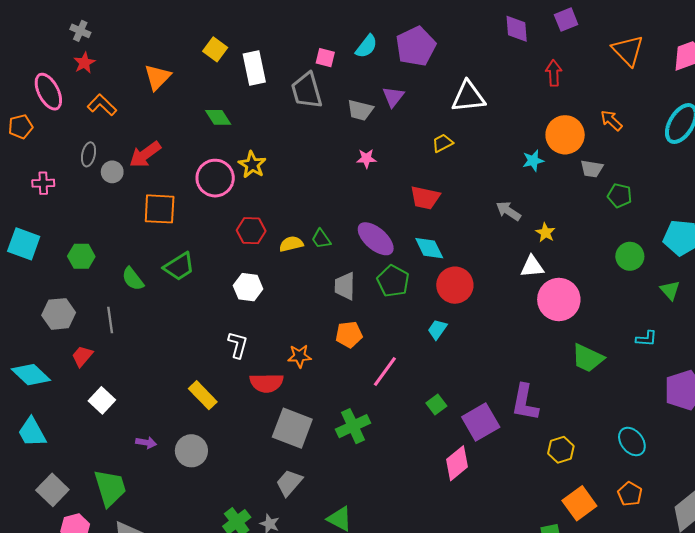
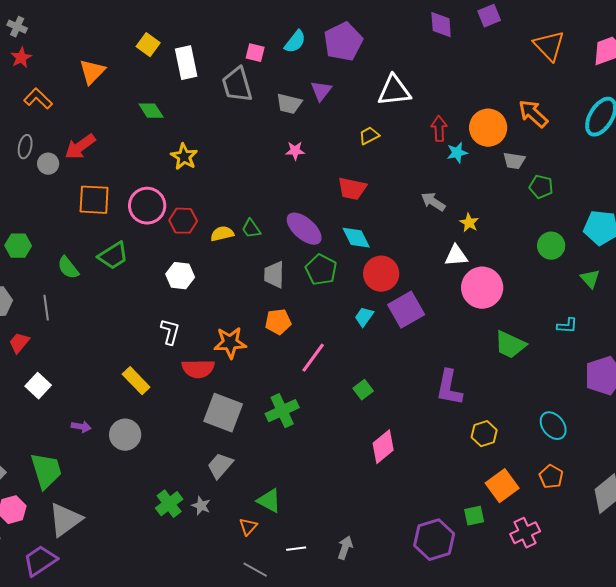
red arrow: (554, 73) -> (439, 129), moved
orange arrow: (611, 120) -> (533, 114), size x1.4
pink circle: (215, 178) -> (147, 206), moved
orange star: (299, 356) -> (230, 343), size x1.4
purple square: (481, 422) -> (406, 310), moved

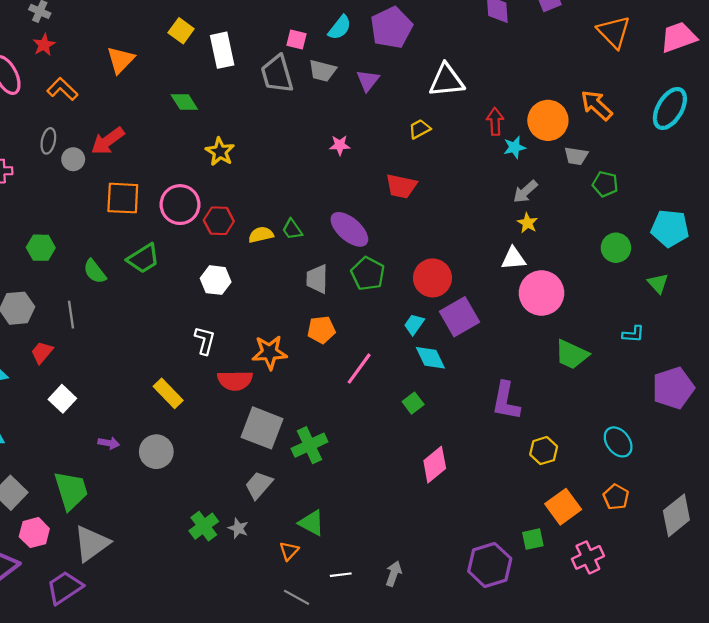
gray trapezoid: (289, 104) -> (322, 71), moved
gray arrow: (433, 202) -> (525, 192), moved, turned -75
cyan diamond: (356, 238) -> (430, 358), moved
green cross: (282, 411) -> (309, 445), moved

